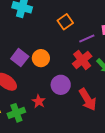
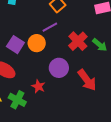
purple line: (87, 39) -> (50, 27), moved
green cross: (16, 113) -> (17, 100), turned -36

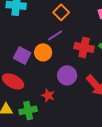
red cross: (78, 41) -> (84, 47), turned -30
green cross: (17, 100) -> (28, 110), turned -36

